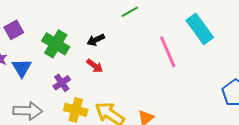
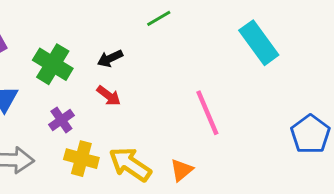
pink line: (168, 52) -> (207, 113), moved

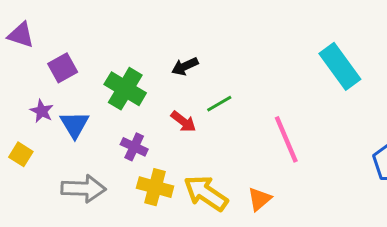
green line: (159, 18) -> (219, 104), moved
black arrow: (110, 58) -> (185, 66), moved
purple cross: (61, 120) -> (134, 147), turned -30

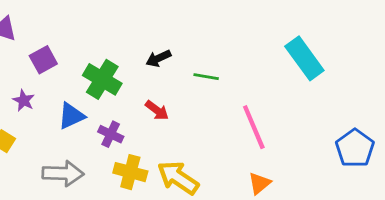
green line: (219, 104) -> (206, 77), moved, turned 40
blue triangle: (75, 125) -> (71, 116), moved, turned 36
orange triangle: (259, 199) -> (259, 183), moved

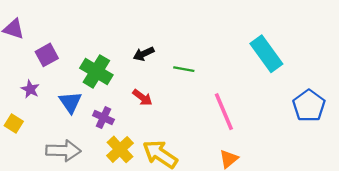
blue triangle: (71, 116) -> (70, 102), turned -40
blue pentagon: (355, 148) -> (309, 106), moved
yellow cross: (130, 172) -> (120, 149), turned 32

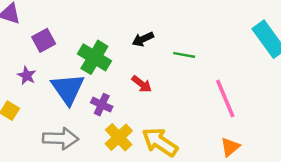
blue triangle: (70, 102) -> (68, 89), size x1.4

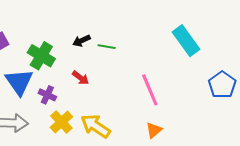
green line: (184, 55) -> (107, 47), moved

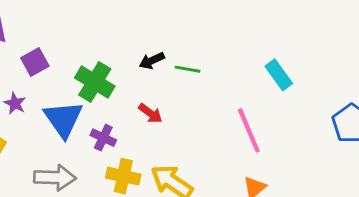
cyan rectangle: (186, 41) -> (279, 75), moved, size x0.7
yellow cross: (61, 122) -> (123, 176), turned -35

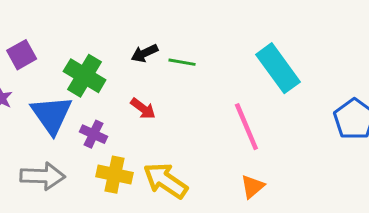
cyan rectangle: (279, 75) -> (278, 68), size x1.5

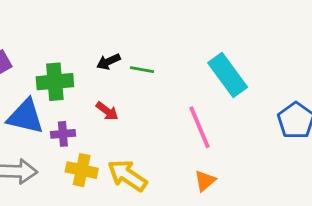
green cross: (85, 76) -> (55, 82), turned -36
blue triangle: (52, 115) -> (25, 116), turned -42
purple cross: (94, 134) -> (63, 134), turned -30

